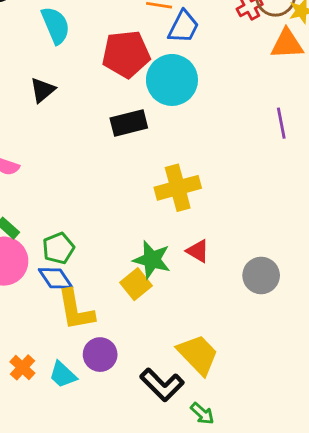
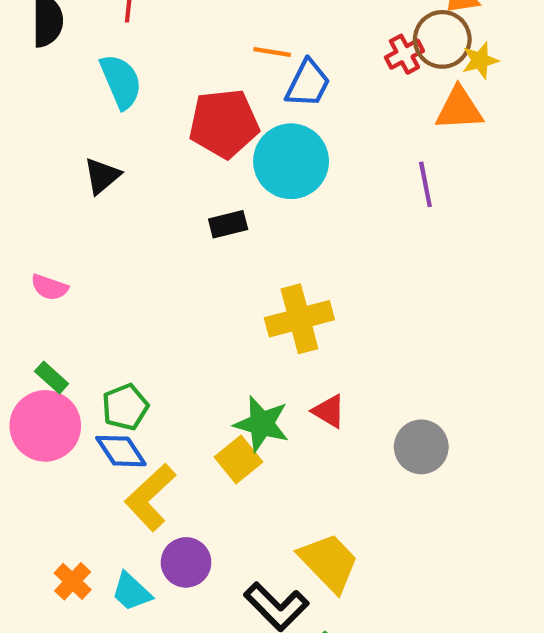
black rectangle: (129, 123) -> (228, 224), size x0.7
purple line: (281, 123) -> (425, 184), moved
yellow L-shape: (76, 310) -> (150, 497), turned 57

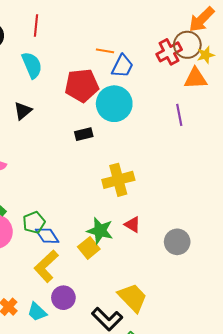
red cross: (404, 54) -> (169, 52), size x1.4
blue diamond: (121, 451) -> (47, 236), moved

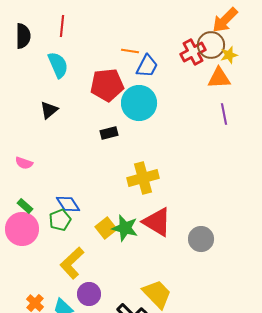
purple line: (179, 115) -> (224, 114), moved
red triangle: (132, 225) -> (157, 222), size x1.8
blue diamond: (47, 236) -> (68, 204), moved
yellow square: (89, 248) -> (106, 228), moved

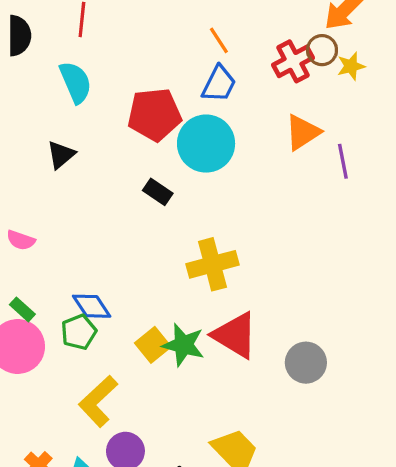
brown circle: (211, 45) -> (322, 50), size x0.7
orange line: (130, 51) -> (219, 40), moved, turned 48
orange triangle: (219, 78) -> (303, 132), moved, turned -30
black rectangle: (109, 133) -> (158, 192), turned 48

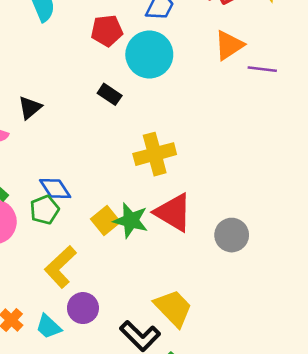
red pentagon: (154, 115) -> (107, 31), size x0.7
black triangle: (61, 155) -> (30, 108), moved
purple line: (343, 161) -> (262, 69), turned -72

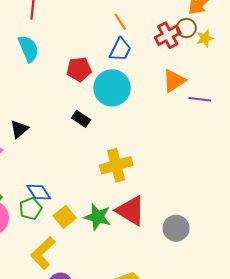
yellow square: (106, 220) -> (65, 217), moved

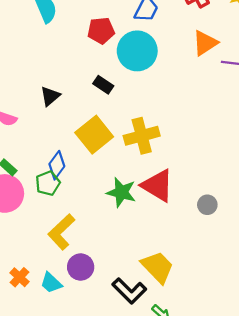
black triangle: (19, 129) -> (50, 96), moved
blue diamond: (39, 192) -> (57, 165), turned 70
yellow square: (65, 217) -> (94, 135), moved, size x1.5
gray circle: (176, 228) -> (207, 205), size x0.7

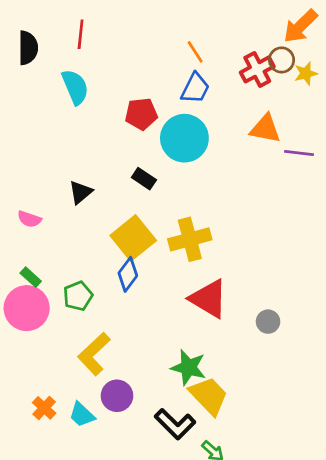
orange triangle: (205, 43) -> (265, 129), turned 44
blue diamond: (57, 165) -> (128, 274), moved
green star: (121, 192) -> (188, 367), moved

